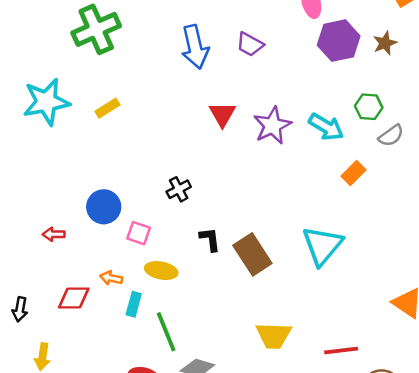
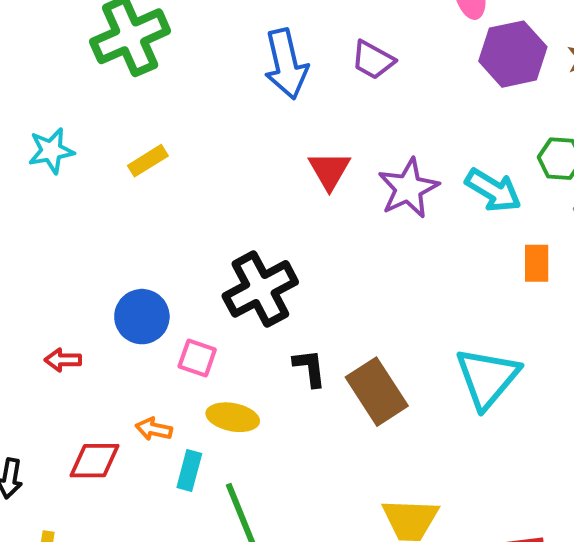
cyan star: (46, 102) -> (51, 151), size x0.6
orange rectangle: (354, 173) -> (537, 263), turned -45
black cross: (179, 189) -> (260, 289), size x1.8

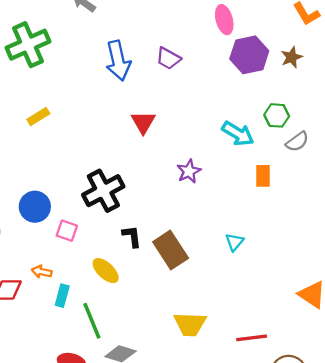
purple star: (408, 188) -> (189, 171), moved, size x0.7
cyan triangle: (487, 378) -> (234, 242), size x0.5
yellow ellipse: (233, 417) -> (106, 271), moved, turned 32

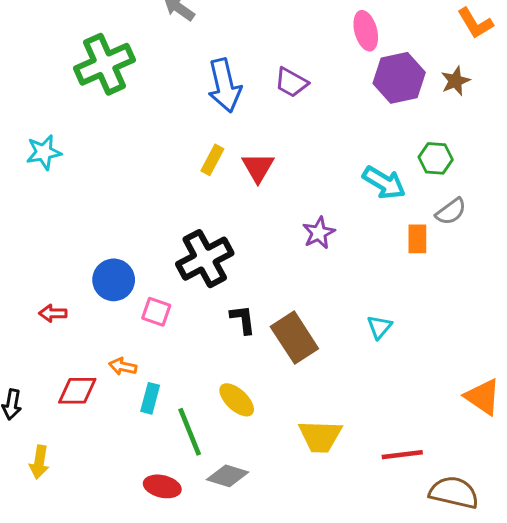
yellow rectangle: (38, 117) -> (212, 160), moved, turned -30
gray semicircle: (297, 142) -> (451, 212), moved
yellow ellipse: (106, 271) -> (237, 400), moved

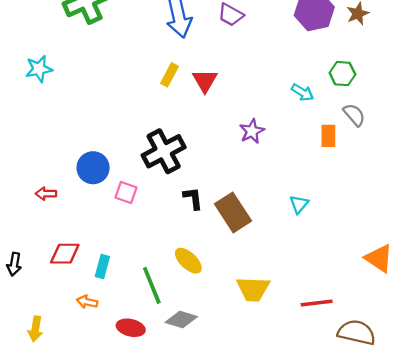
cyan arrow: (384, 183) -> (302, 92), size x0.7
gray semicircle: (451, 212) -> (354, 115), turned -95
orange arrow: (123, 366) -> (87, 302), moved
cyan rectangle: (150, 398) -> (102, 267), moved
yellow arrow: (39, 462) -> (35, 329), moved

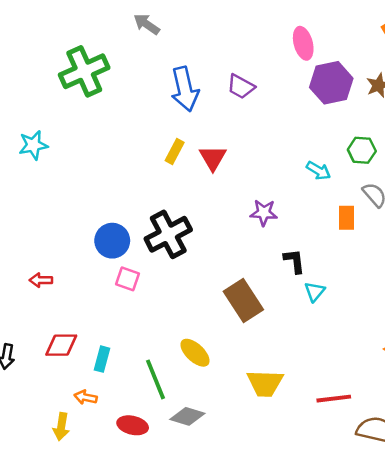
purple star: (252, 131) -> (264, 213), turned 30
blue circle: (93, 168) -> (112, 241), moved
black L-shape: (193, 198) -> (294, 261), moved
yellow arrow: (35, 329) -> (61, 427), moved

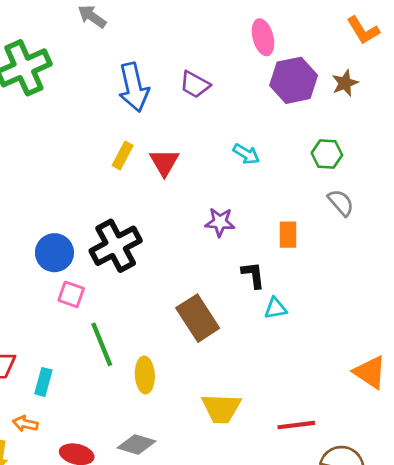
cyan arrow: (318, 171) -> (246, 154), moved
orange rectangle: (347, 218) -> (288, 235), moved
cyan triangle: (315, 292) -> (275, 308), turned 40
yellow ellipse: (195, 353) -> (145, 375), turned 44
green line: (156, 379) -> (102, 344), moved

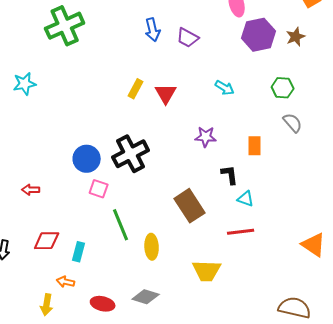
blue arrow: (134, 87) -> (153, 30), moved, size x0.7
cyan triangle: (275, 308) -> (246, 199), turned 30
red line: (296, 425) -> (241, 232), moved

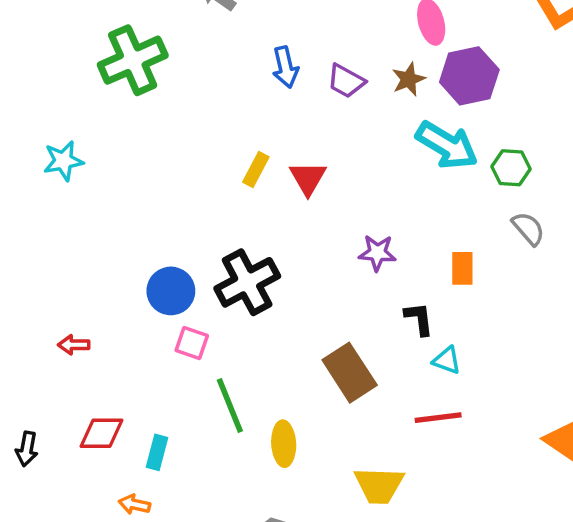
brown star: (296, 37) -> (409, 79), moved
cyan arrow: (225, 88) -> (447, 145), moved, size x1.8

